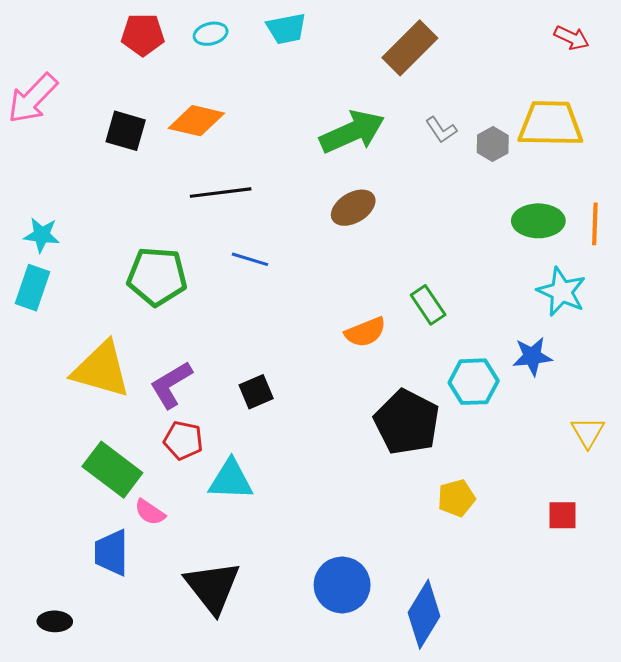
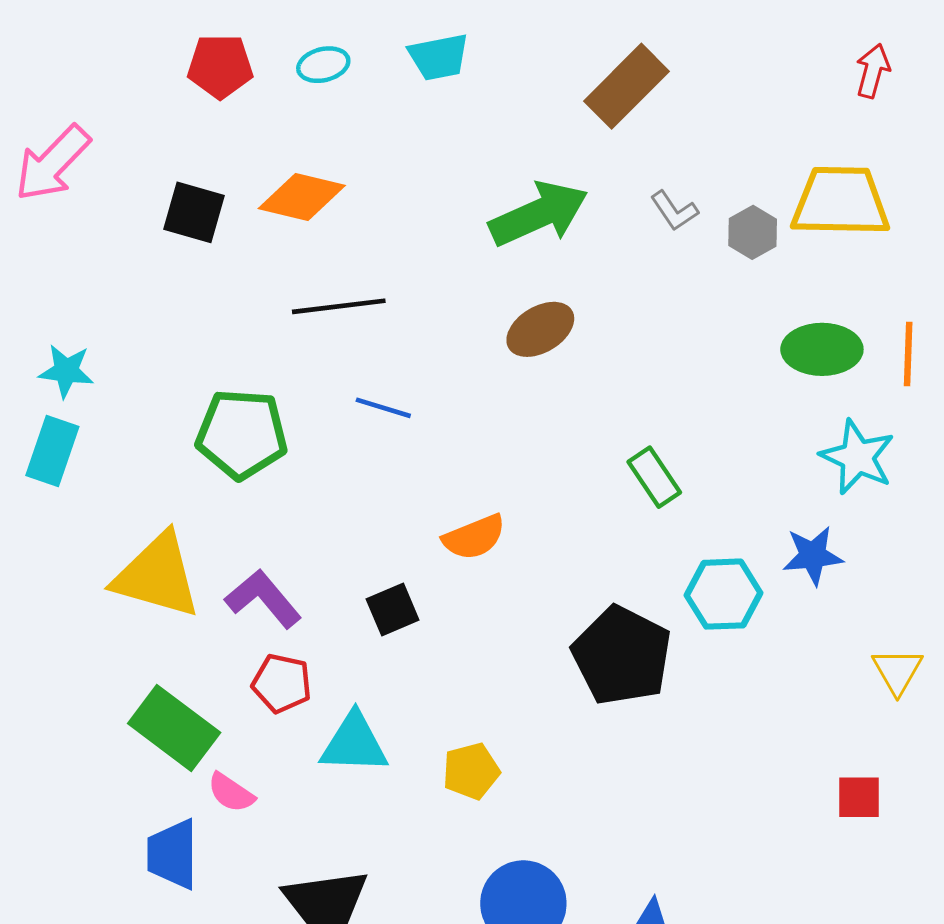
red arrow: (572, 38) -> (873, 71), turned -100
orange semicircle: (365, 332) -> (474, 537), moved
purple L-shape: (171, 385) -> (263, 599), turned 81
yellow pentagon: (456, 498) -> (471, 771), moved

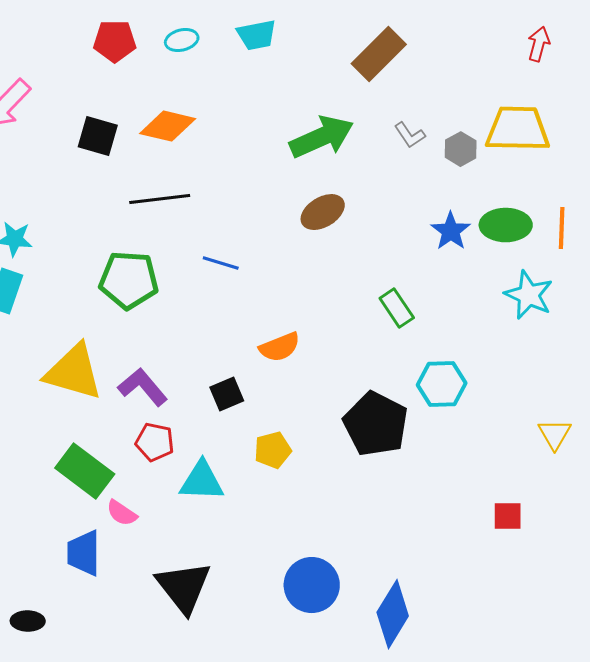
black line: (339, 306) -> (160, 199), moved
blue star: (813, 556) -> (451, 231), moved, turned -30
yellow pentagon: (471, 771) -> (273, 450), moved
red square: (859, 797) -> (508, 516), moved

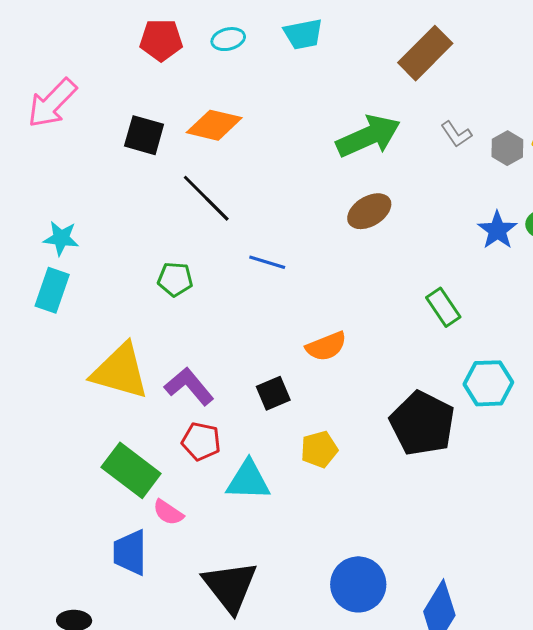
black line: (160, 199) -> (206, 198), turned 52
green pentagon: (129, 280) -> (175, 279), size x0.6

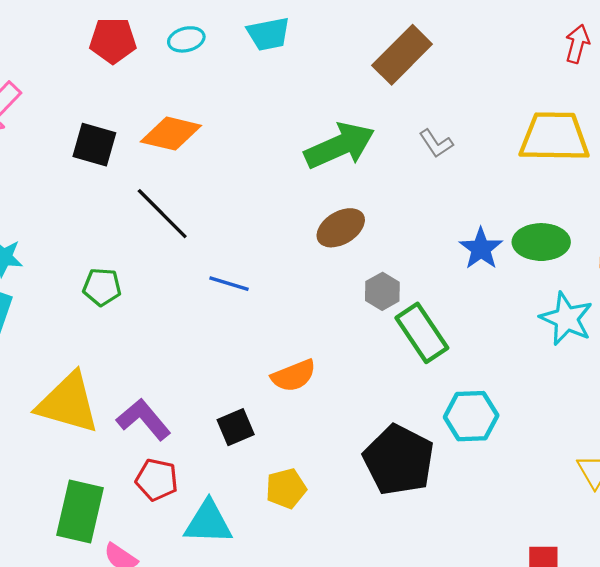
gray hexagon: (507, 148) -> (382, 291), moved
green pentagon: (175, 279) -> (102, 287), moved
green rectangle: (443, 307) -> (422, 333), size x1.4
green rectangle: (131, 470) -> (80, 511), turned 66

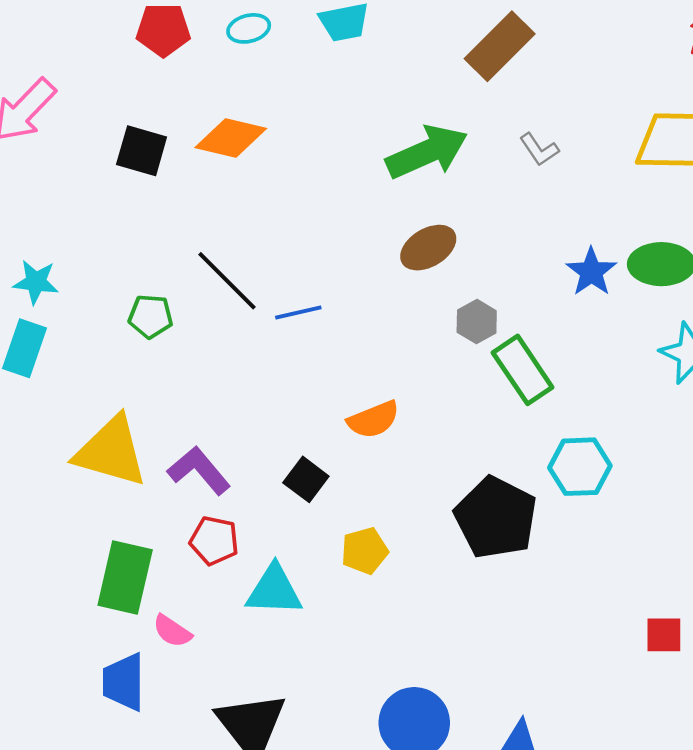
black line: (162, 214) -> (227, 281), moved
blue line: (229, 284) -> (298, 313), turned -30
black square: (236, 427) -> (306, 479), turned -30

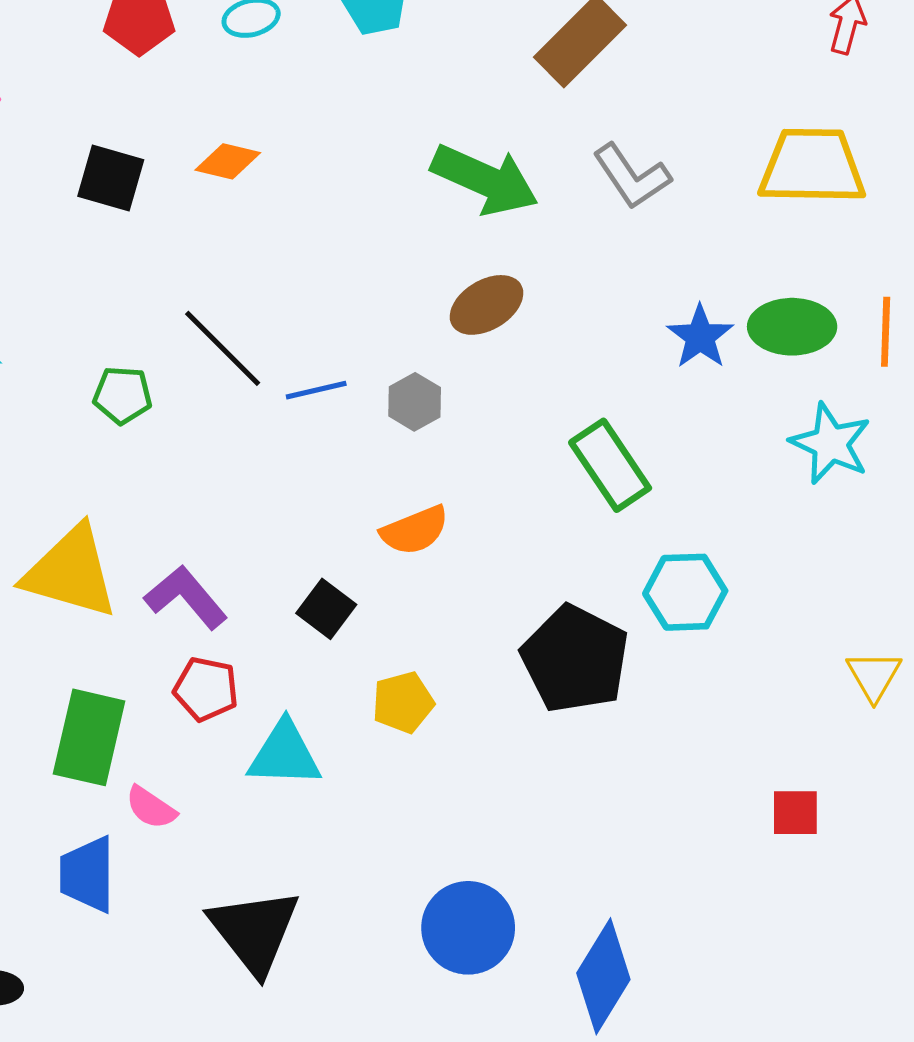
orange diamond: (231, 138) -> (228, 161), size x0.7
gray L-shape: (539, 149) -> (632, 176), size x1.5
green arrow: (427, 152) -> (485, 180), turned 48
gray hexagon: (477, 321) -> (415, 402), moved

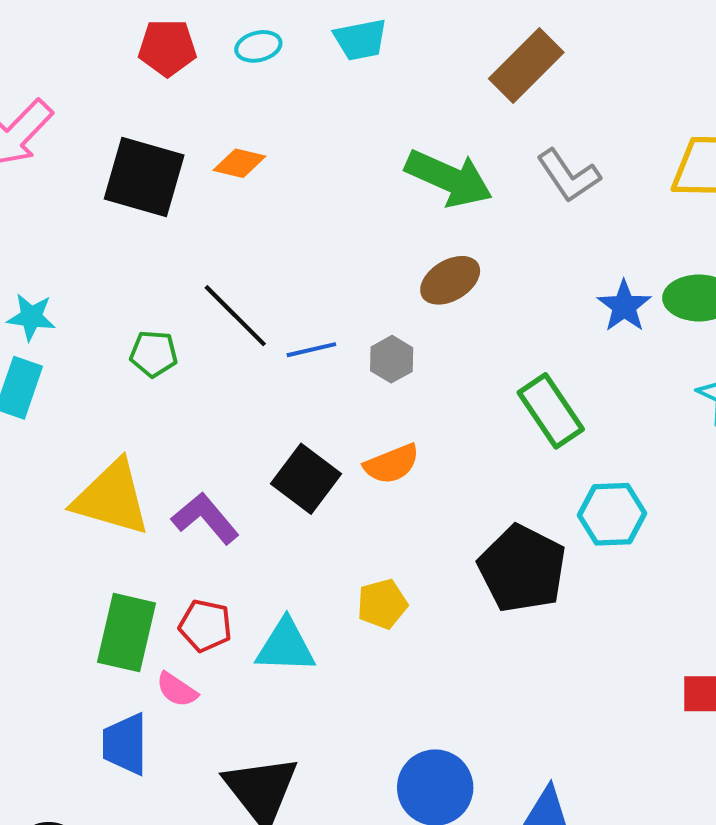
black square: (111, 178) -> (144, 177), size x1.5
black square: (326, 609) -> (306, 479), moved, size x1.4
red pentagon: (206, 689) -> (205, 626), moved

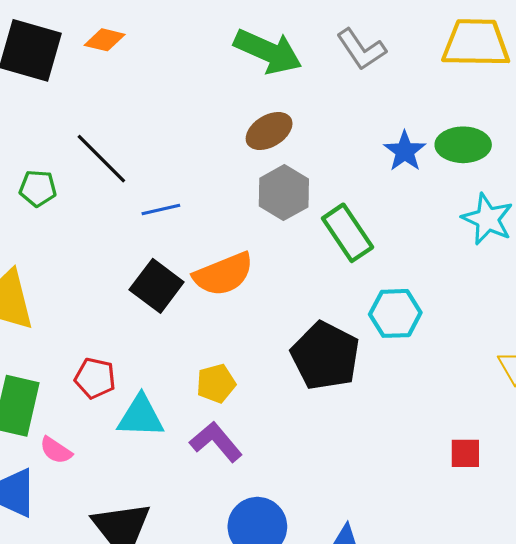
blue line: (311, 350) -> (161, 209), moved
gray hexagon: (392, 359) -> (284, 193), moved, size x1.5
orange semicircle: (392, 464) -> (223, 274), size x1.4
purple L-shape: (205, 518) -> (216, 442), moved
red pentagon: (205, 626) -> (95, 378), moved

